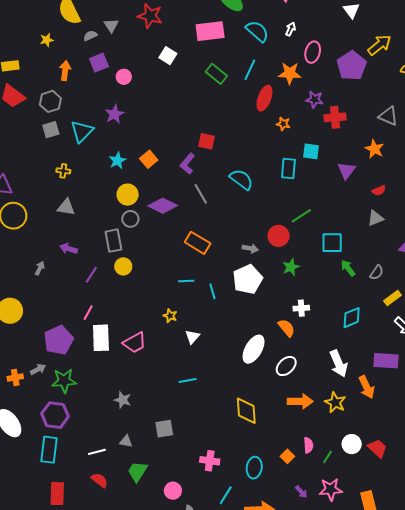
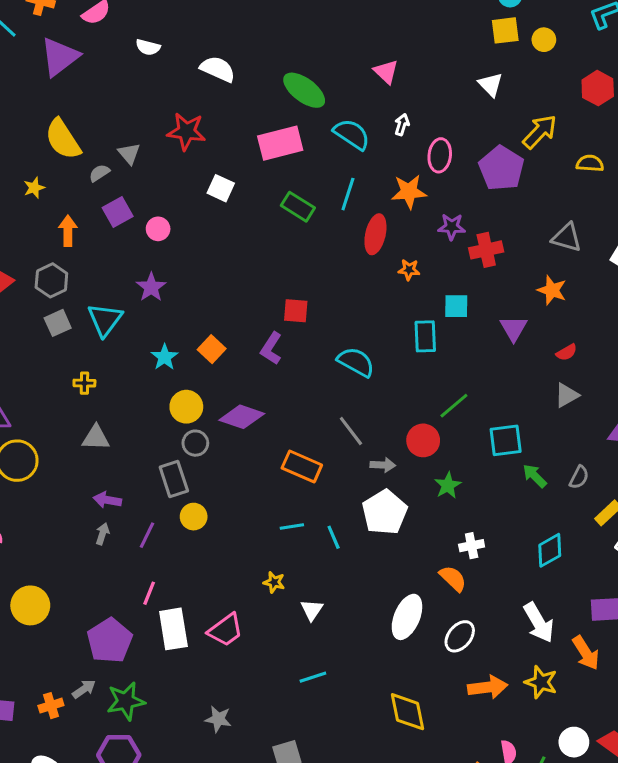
gray line: (201, 194) -> (351, 431), moved
gray arrow: (40, 268) -> (102, 534), moved

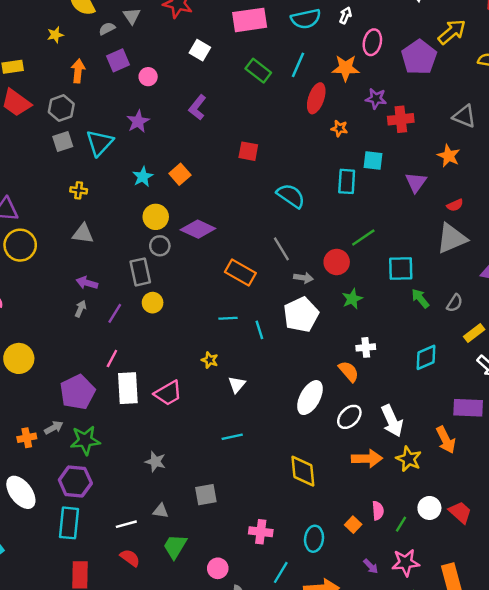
cyan semicircle: (352, 134) -> (306, 19), turned 128
purple L-shape: (271, 348) -> (197, 107), moved
gray triangle: (567, 395) -> (452, 238), size x1.6
white arrow: (539, 623) -> (392, 421), moved

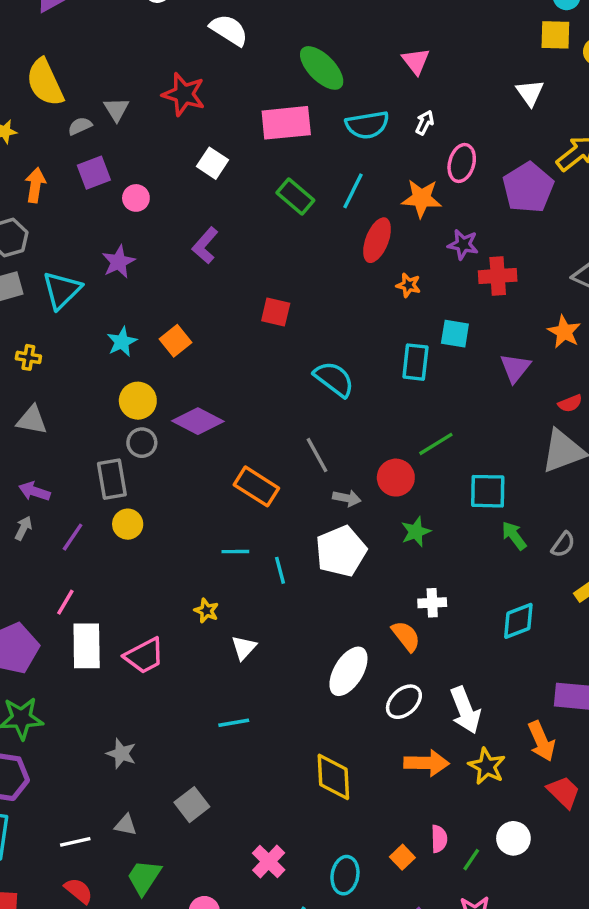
gray square: (206, 495) -> (192, 805), turned -30
red trapezoid: (460, 512) -> (564, 792), moved
pink cross: (261, 532) -> (269, 862), turned 35

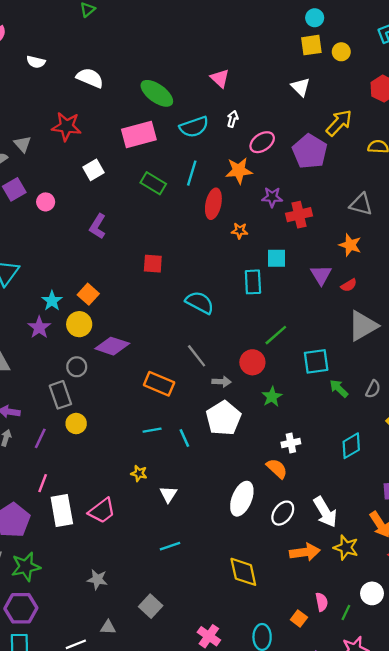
white square: (212, 163) -> (94, 170), turned 36
pink ellipse: (462, 163) -> (262, 142), turned 50
purple star: (119, 262) -> (39, 327), moved
yellow circle: (138, 401) -> (79, 324), moved
red semicircle: (570, 403) -> (349, 285), moved

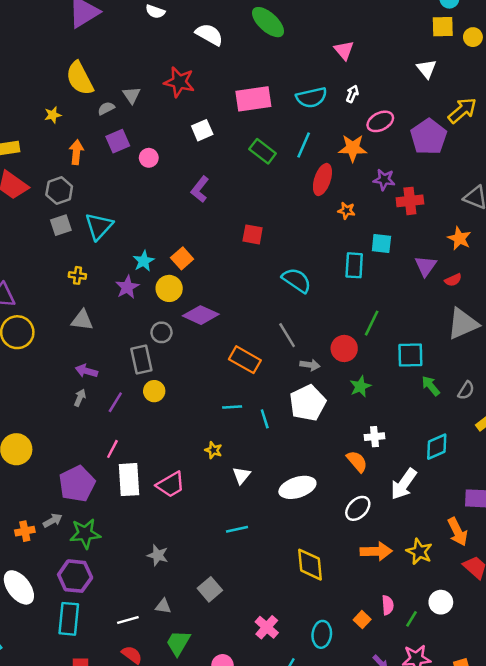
green ellipse: (157, 93) -> (268, 22), moved
green line: (276, 335) -> (372, 323), turned -30
white ellipse: (242, 499) -> (297, 487), moved, turned 44
white arrow: (325, 512) -> (404, 484), moved, turned 60

